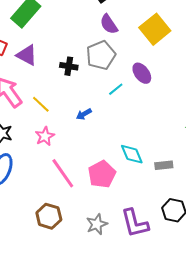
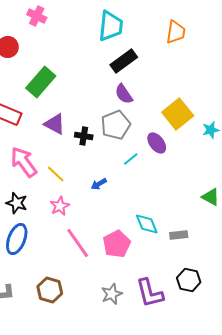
yellow square: (155, 29) -> (178, 114), moved
purple triangle: (27, 55) -> (55, 124), moved
brown hexagon: (49, 216) -> (50, 290), moved

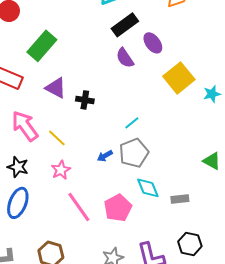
gray pentagon: (116, 125) -> (134, 153), moved
purple ellipse: (157, 143) -> (153, 43), moved
blue arrow: (99, 184) -> (105, 156), moved

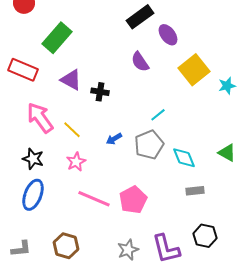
purple semicircle: (125, 58) -> (140, 62), moved
cyan line: (132, 123) -> (158, 115), moved
blue arrow: (105, 156) -> (114, 139), moved
cyan diamond: (148, 188) -> (184, 158), moved
pink line: (79, 207) -> (94, 199), turned -32

